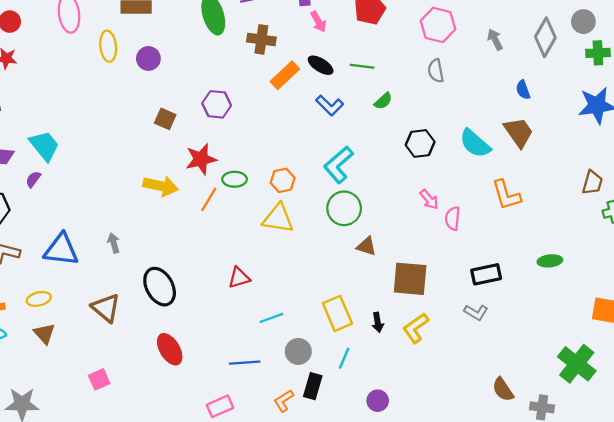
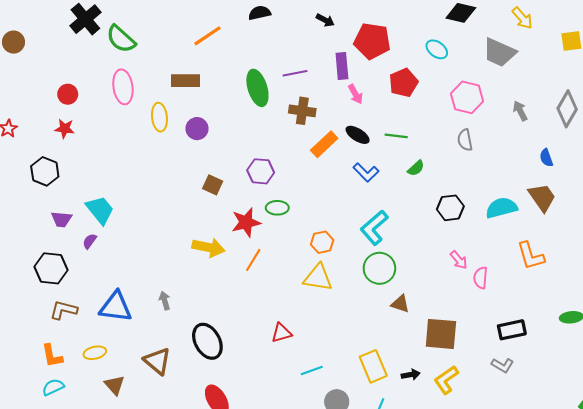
cyan semicircle: (475, 143) -> (501, 208), turned 124
green ellipse: (235, 179) -> (277, 208), moved
black arrow: (378, 322) -> (411, 375), turned -90
brown triangle: (44, 334) -> (115, 385), moved

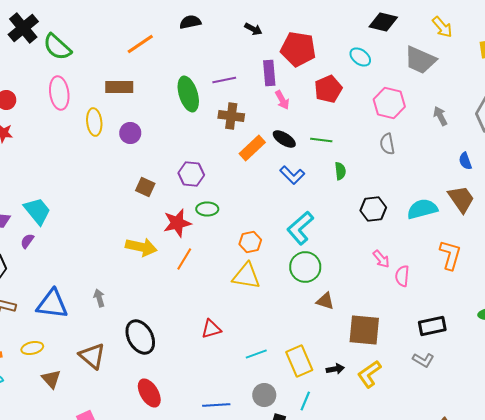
green semicircle: (416, 168) -> (340, 171), turned -54
orange L-shape: (531, 256) -> (450, 255), turned -148
cyan line: (312, 370) -> (256, 354), moved

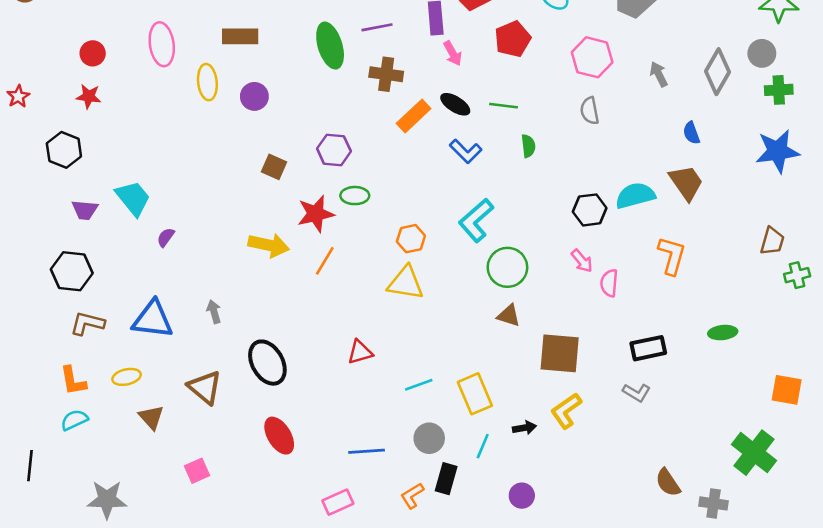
black hexagon: (373, 209) -> (590, 210), moved
purple semicircle: (27, 241) -> (166, 237), moved
green circle: (305, 267) -> (507, 267), moved
black arrow: (335, 369) -> (524, 428), moved

